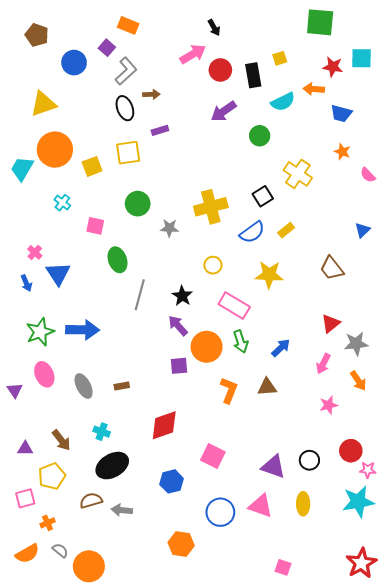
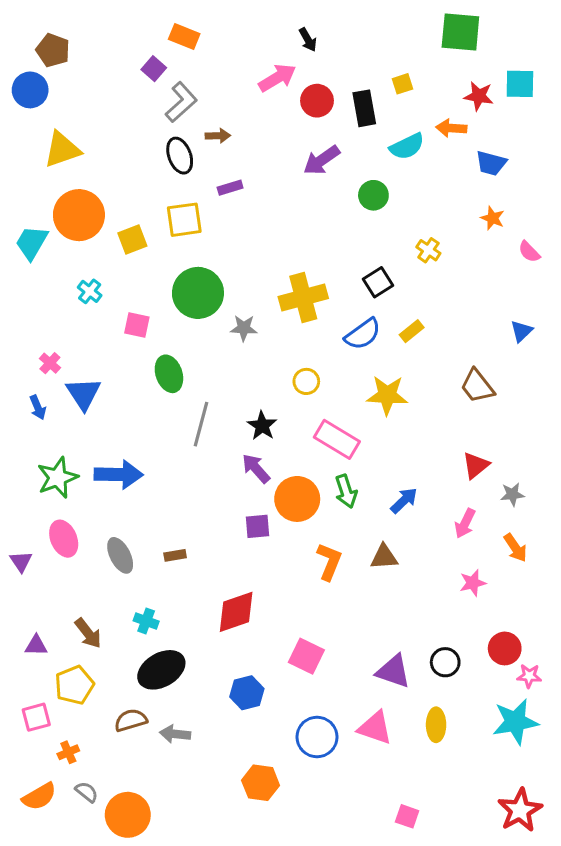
blue circle: (74, 63) -> (30, 90), moved
yellow cross: (298, 174) -> (428, 250), size x0.6
green circle: (138, 204) -> (198, 293), size x1.4
gray star: (356, 344) -> (512, 494), size x0.7

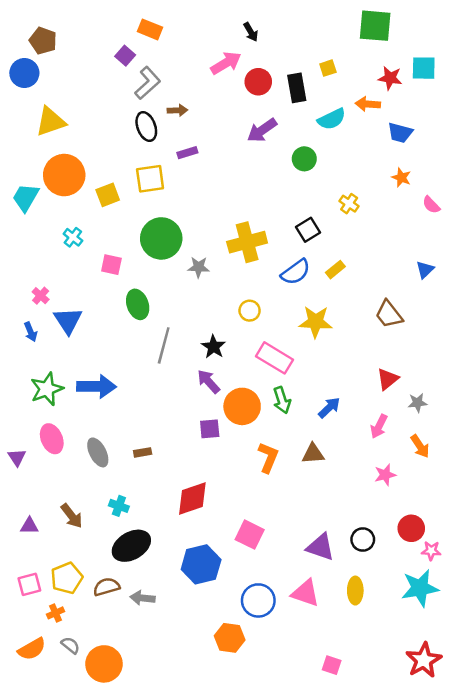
yellow pentagon: (74, 685) -> (67, 578), moved
blue hexagon: (247, 693) -> (201, 564), size x1.4
orange hexagon: (261, 783) -> (230, 638), moved

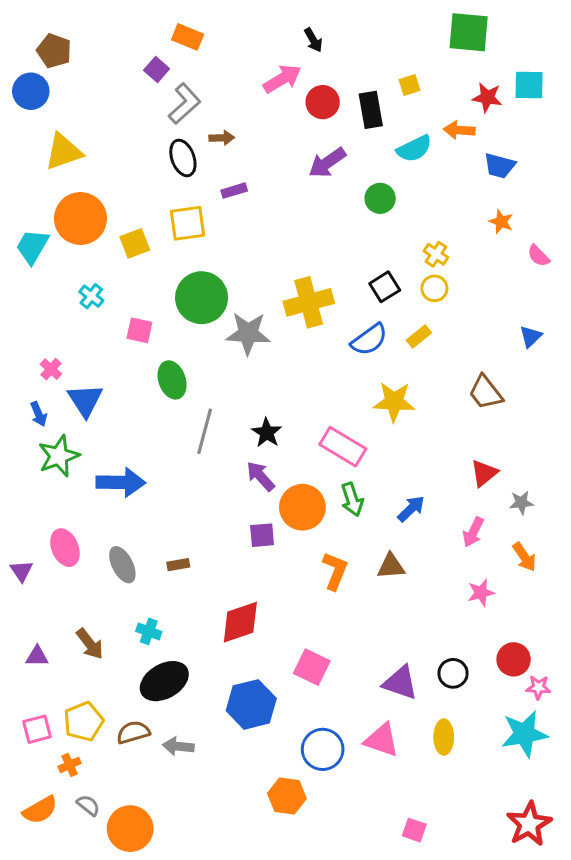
gray star: (199, 267) -> (248, 333), size x1.6
yellow circle: (250, 311) -> (434, 288), moved
green star: (47, 389) -> (59, 456), moved

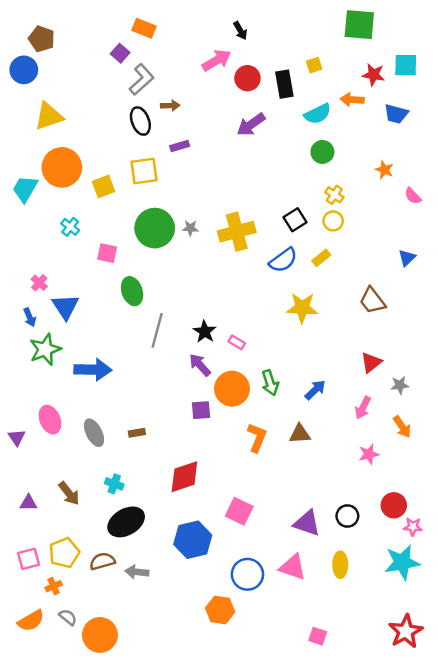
blue trapezoid: (500, 166) -> (396, 114), moved
green circle: (380, 198) -> (322, 152), moved
gray star: (248, 333) -> (190, 228), moved, size x0.5
pink rectangle: (343, 447) -> (237, 342), moved, size x0.5

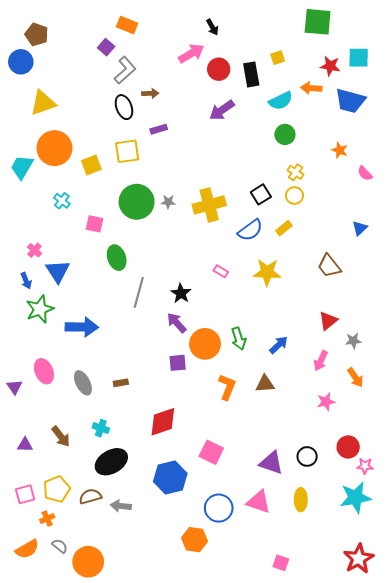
blue trapezoid: (396, 114) -> (350, 101), size x1.4
pink rectangle: (237, 342) -> (221, 271), moved

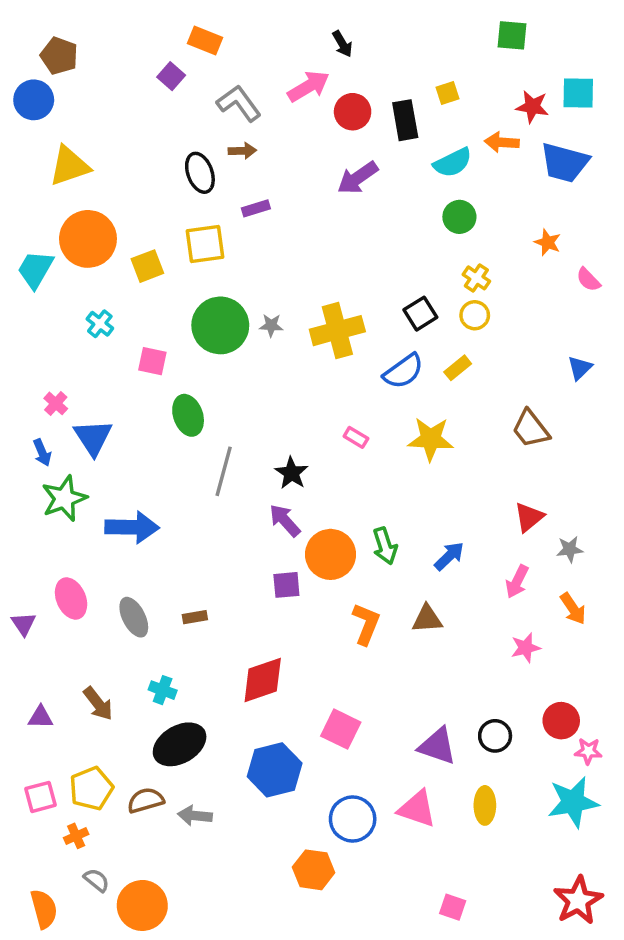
green square: (318, 22) -> (512, 35), size x0.7
gray L-shape: (125, 70) -> (239, 103), moved, turned -84
orange semicircle: (27, 549) -> (44, 909), moved, turned -75

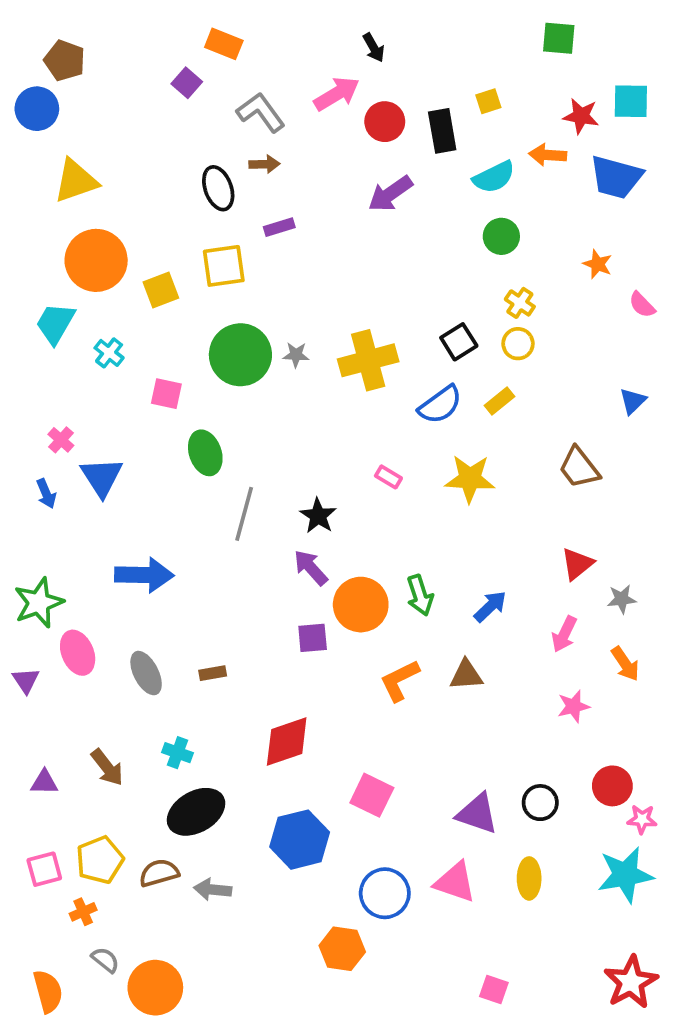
cyan trapezoid: (35, 269) -> (55, 323), moved
green star: (64, 498) -> (39, 603), moved
orange L-shape: (366, 624) -> (400, 680), turned -138

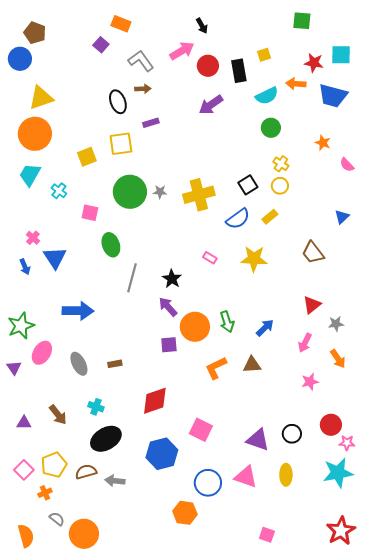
orange circle: (96, 260) -> (35, 134), moved
pink ellipse: (78, 653) -> (42, 353), turned 55
pink square: (44, 869) -> (24, 470), turned -30

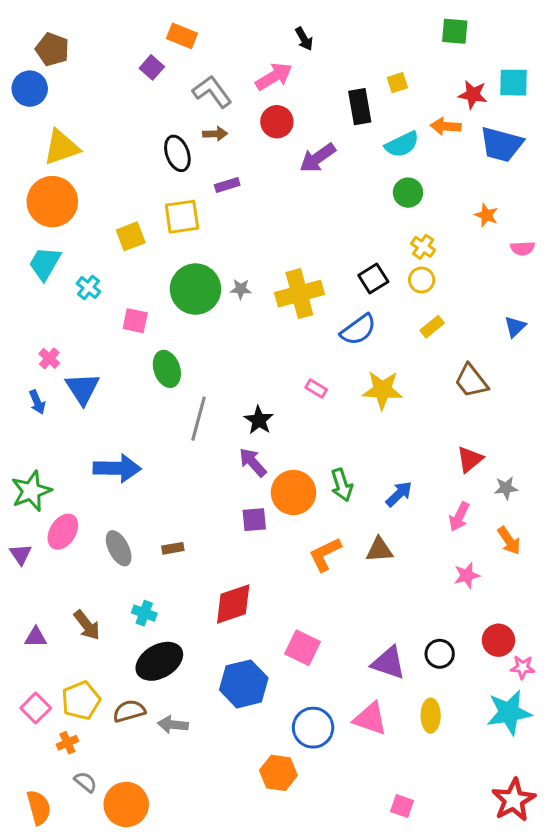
red circle: (208, 66) -> (277, 122), moved
pink semicircle: (347, 165) -> (523, 248), turned -49
yellow rectangle: (270, 217) -> (432, 327), moved

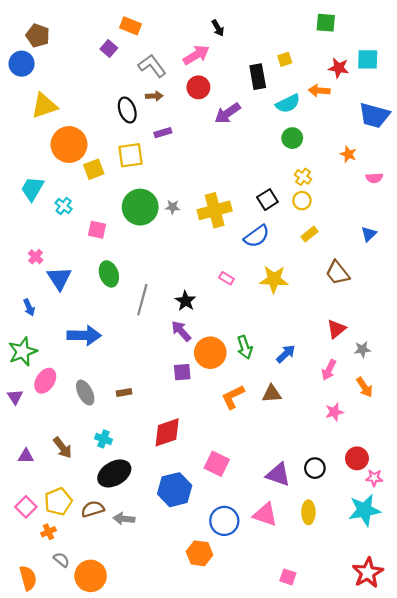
blue trapezoid: (501, 144) -> (374, 115), moved
orange circle: (52, 202) -> (69, 145), moved
green ellipse: (167, 369) -> (109, 274), moved
blue arrow: (37, 402) -> (29, 307), moved

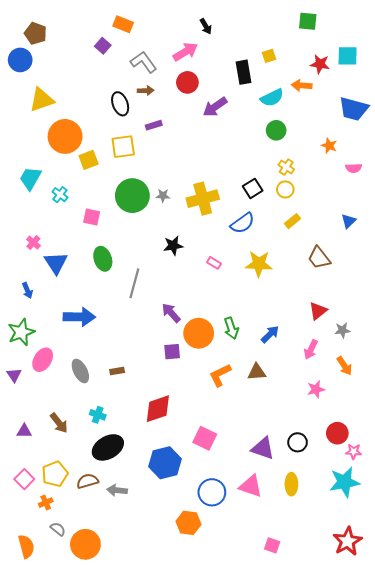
black star: (185, 301) -> (173, 246), moved, turned 30

